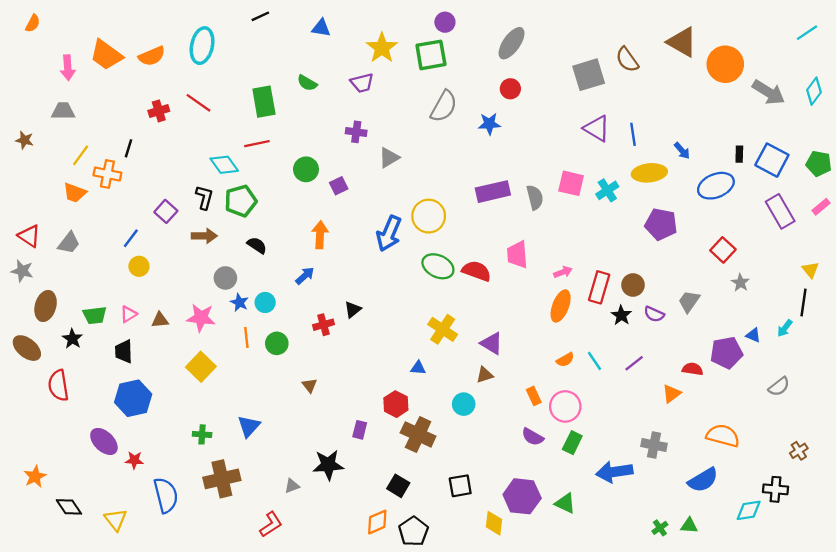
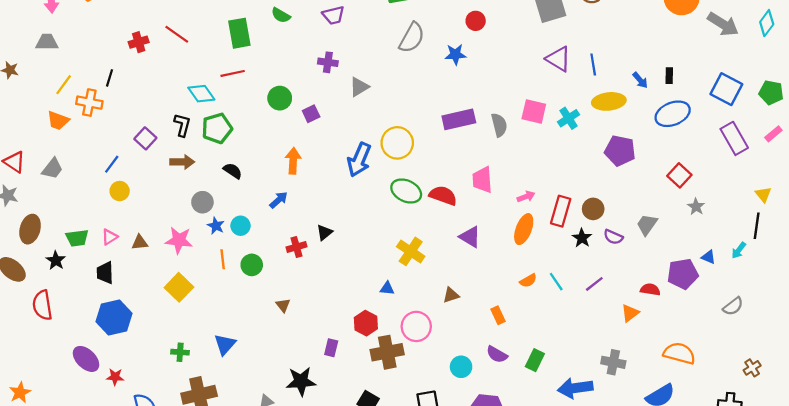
black rectangle: (739, 154) -> (669, 76), moved
purple triangle: (492, 343) -> (470, 237), moved
cyan circle: (464, 404) -> (461, 367), moved
pink circle: (565, 406) -> (416, 326), moved
brown cross: (418, 434) -> (387, 352), turned -36

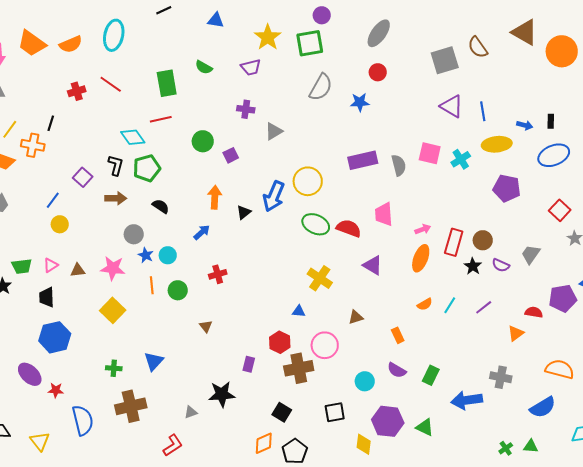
blue arrow: (640, 80) -> (525, 125), turned -35
black triangle: (324, 232) -> (244, 212), moved
cyan line: (556, 282) -> (450, 305), turned 66

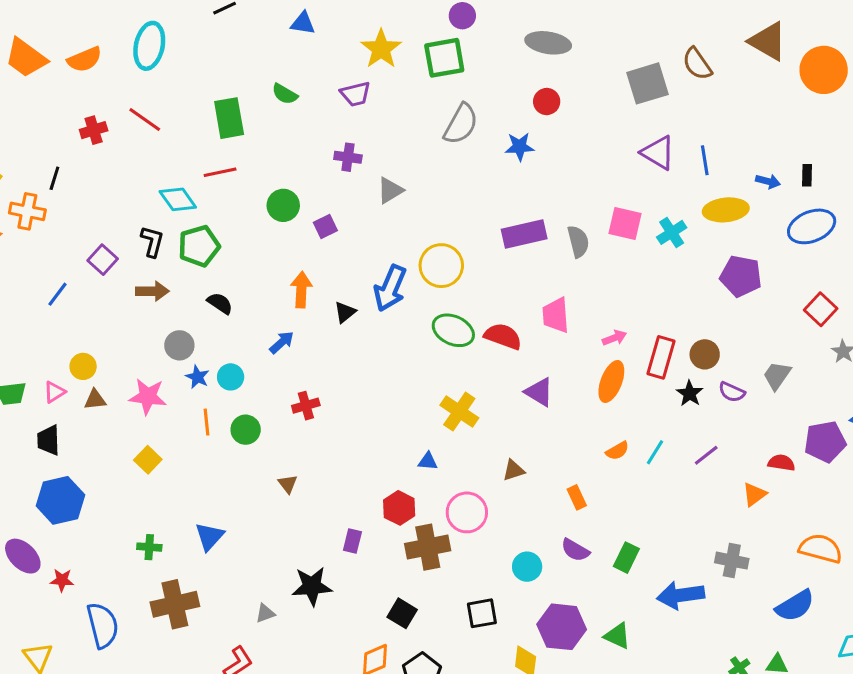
gray ellipse: (379, 33) -> (548, 43), turned 64
yellow circle: (60, 224) -> (83, 366), moved
yellow square: (113, 310) -> (148, 460), size x0.7

